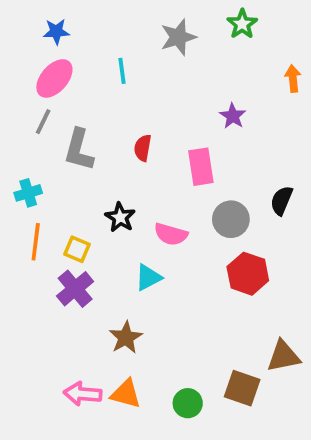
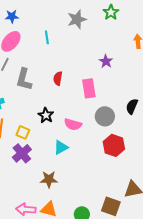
brown star: (126, 337) -> (49, 179), turned 30

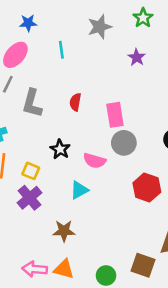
blue star: (12, 16) -> (28, 23), moved
purple star: (106, 61) -> (137, 57), moved
gray circle: (105, 116) -> (124, 143), moved

